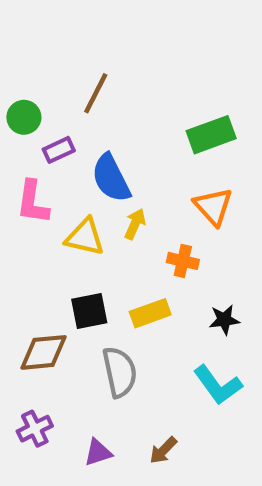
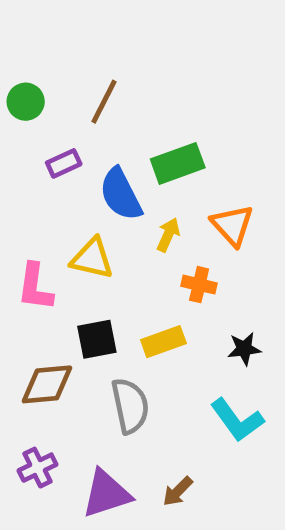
green circle: (24, 117) -> (26, 102), moved
green rectangle: (211, 135) -> (178, 163), moved
pink L-shape: (33, 202) -> (35, 287), moved
yellow arrow: (135, 224) -> (168, 235), moved
purple triangle: (98, 453) -> (106, 494), size x1.6

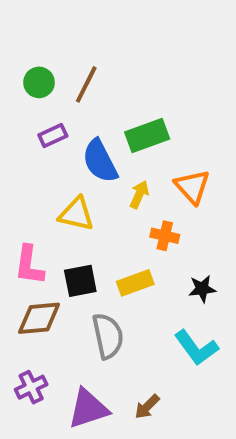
green circle: (26, 102) -> (39, 82), moved
pink L-shape: (35, 287) -> (29, 265), moved

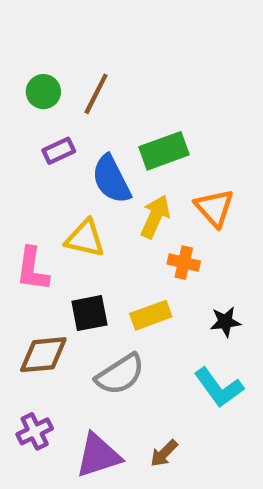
yellow arrow: (139, 194) -> (155, 217), size x1.4
pink L-shape: (29, 265) -> (32, 269), moved
gray semicircle: (108, 336) -> (120, 374), turned 69

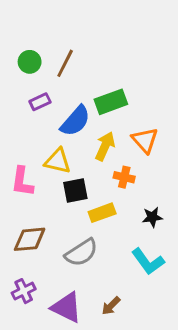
blue semicircle: (111, 179) -> (75, 121), turned -112
black square: (89, 313) -> (75, 191), moved
purple triangle: (98, 456) -> (67, 307), turned 44

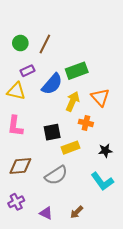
yellow triangle: (58, 161) -> (16, 91), moved
purple triangle: (67, 307) -> (46, 213), size x0.6

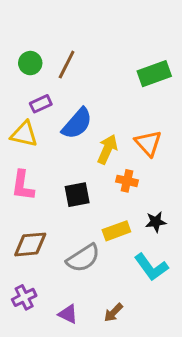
green rectangle: (77, 71) -> (154, 74), moved
yellow rectangle: (71, 148) -> (116, 231), moved

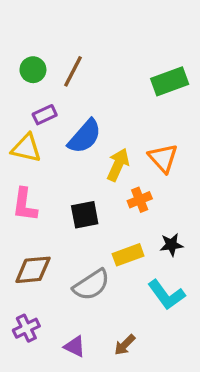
orange cross: (127, 181) -> (140, 200), turned -35

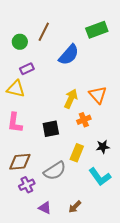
brown line: (73, 71) -> (44, 32), moved
green rectangle: (170, 81) -> (97, 30), moved
blue semicircle: (85, 136) -> (69, 55), moved
yellow rectangle: (128, 255) -> (77, 153), turned -48
purple cross: (26, 328) -> (27, 185), moved

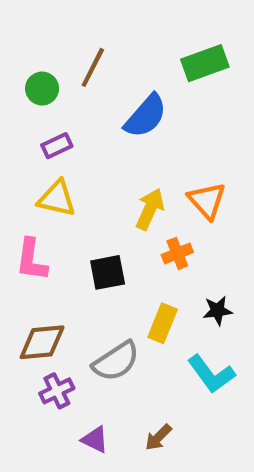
yellow triangle: (16, 89) -> (57, 198), moved

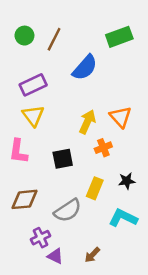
green circle: (42, 89) -> (24, 36), moved
purple rectangle: (57, 146) -> (33, 85), size x1.5
yellow triangle: (57, 198) -> (33, 116), turned 40
cyan L-shape: (211, 374) -> (123, 218), turned 152
purple cross: (57, 391) -> (40, 238), moved

